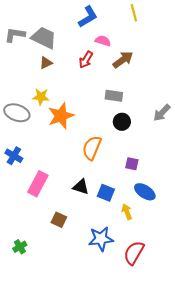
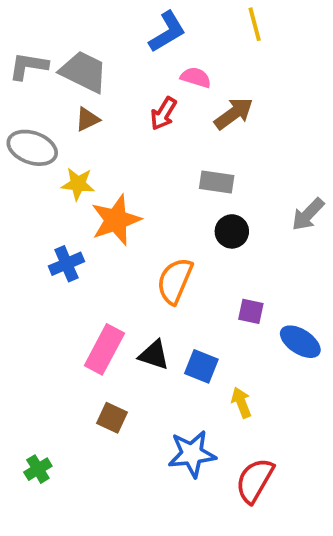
gray ellipse: (17, 113) -> (32, 148), moved
blue cross: (14, 156) -> (66, 264), moved, turned 36
pink rectangle: (38, 184) -> (104, 349), moved
blue ellipse: (145, 192) -> (300, 342), moved

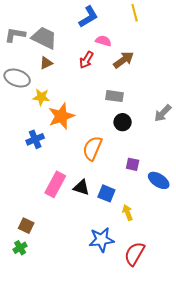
brown square: (112, 418) -> (26, 226), moved

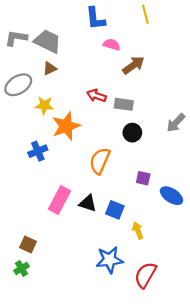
blue L-shape: (88, 17) -> (95, 18), turned 115
red arrow: (86, 60) -> (96, 96), moved, turned 78
gray ellipse: (17, 78) -> (18, 85), turned -50

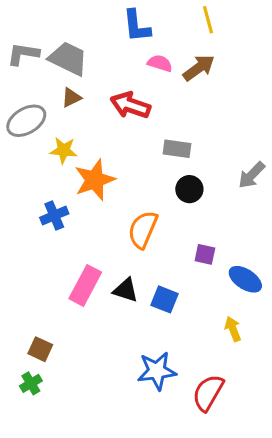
brown arrow: (133, 65) -> (199, 68), moved
red arrow: (96, 96) -> (130, 105), moved, size x1.4
yellow arrow: (138, 230) -> (233, 329), moved

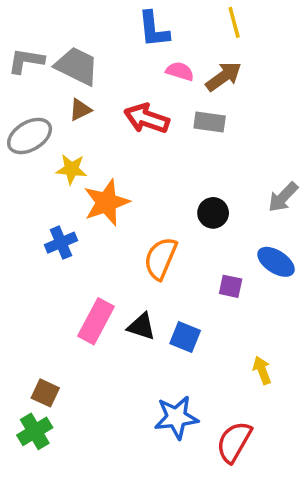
gray rectangle: (177, 149) -> (210, 122), moved
blue ellipse: (245, 279) -> (276, 262), moved
green cross: (31, 383) -> (35, 431), size x1.4

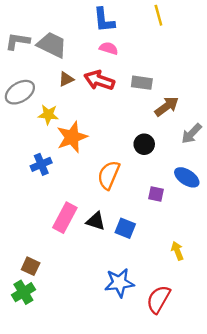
pink semicircle: (180, 71) -> (109, 48), moved
brown arrow: (224, 77) -> (167, 106), moved
brown triangle: (80, 110) -> (66, 79), moved

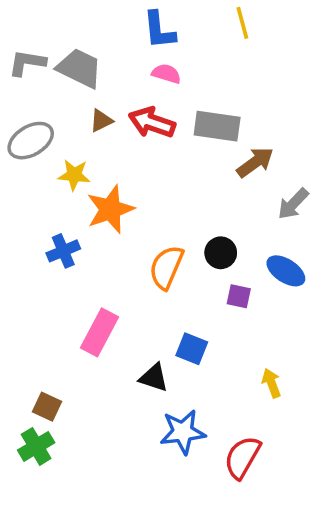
gray rectangle: (142, 83) -> (217, 126), size x1.4
black circle: (144, 144) -> (221, 253), moved
black triangle: (96, 221) -> (154, 378), moved

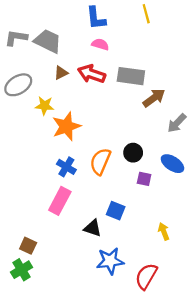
blue cross: (63, 251) -> (66, 167), moved, turned -36

